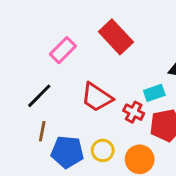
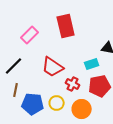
red rectangle: (116, 37) -> (66, 26), turned 30
red cross: (134, 112) -> (73, 84), moved

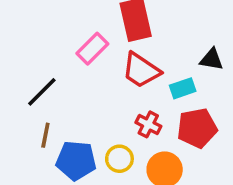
pink rectangle: (30, 35) -> (92, 49), moved
red trapezoid: (53, 67) -> (141, 70), moved

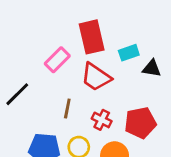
cyan rectangle: (183, 88) -> (129, 53), moved
brown line: (45, 135) -> (67, 108), moved

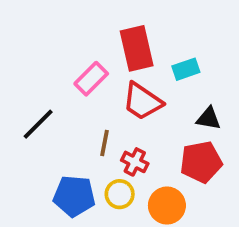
black triangle: (152, 68) -> (209, 118), moved
red cross: (102, 120) -> (135, 162), moved

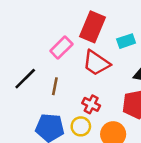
red rectangle: (137, 48) -> (92, 27), turned 36
brown line: (104, 143) -> (55, 86), moved

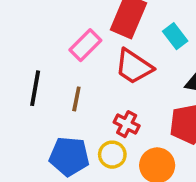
cyan rectangle: (126, 41) -> (175, 36), turned 72
black line: (25, 79) -> (35, 88), turned -35

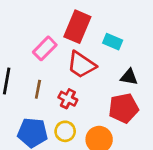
cyan rectangle: (175, 36) -> (113, 42), turned -30
red cross: (127, 124) -> (68, 99), moved

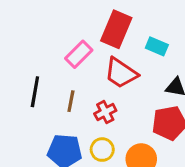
red cross: (68, 99) -> (105, 112), turned 36

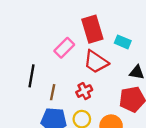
red rectangle: (116, 29) -> (92, 29), turned -40
brown line: (71, 101) -> (53, 92), moved

